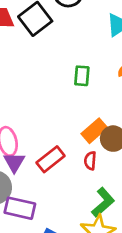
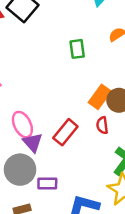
purple rectangle: (20, 208) -> (47, 184), size x0.7

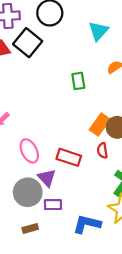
red rectangle: (65, 132) -> (69, 157), turned 70
purple triangle: (33, 142) -> (47, 178), moved

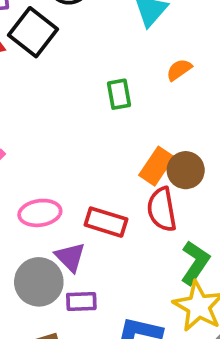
pink ellipse: (29, 151) -> (40, 213), turned -70
red semicircle: (102, 151) -> (162, 209), size x1.6

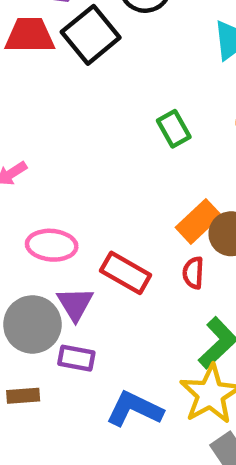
green rectangle: (119, 94) -> (174, 129), turned -32
red semicircle: (162, 209) -> (193, 273), size x0.6

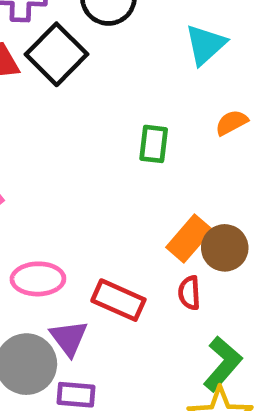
green rectangle: (174, 129) -> (154, 144), turned 42

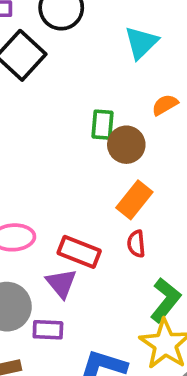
brown circle: (225, 248) -> (126, 145), moved
purple triangle: (69, 338) -> (61, 283), moved

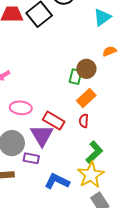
green rectangle: (102, 125) -> (76, 77), moved
purple triangle: (61, 283) -> (42, 135), size x1.4

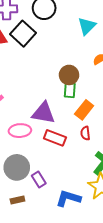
brown circle: (86, 69) -> (69, 75), moved
purple triangle: (42, 135) -> (43, 113), moved, turned -40
purple rectangle: (31, 158) -> (39, 180), turned 56

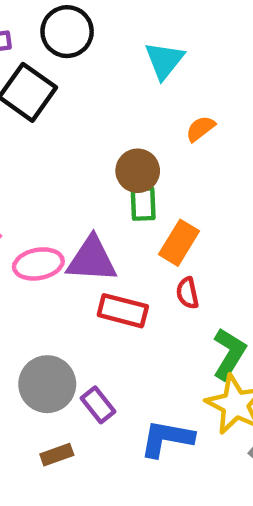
pink ellipse: (20, 131) -> (38, 264), moved

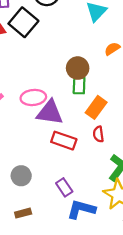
pink ellipse: (38, 264) -> (33, 97), moved
gray circle: (47, 384) -> (21, 176), size x0.7
purple rectangle: (98, 405) -> (64, 187), moved

